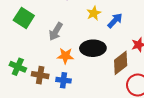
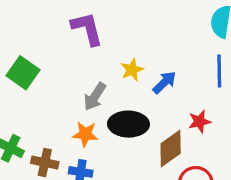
gray arrow: (56, 32) -> (95, 97), moved

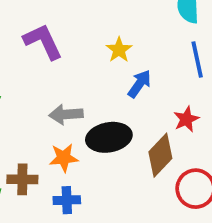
yellow star: (132, 70) -> (119, 50), moved
gray arrow: (95, 97) -> (66, 114), turned 64
brown cross: (45, 163) -> (22, 179), moved

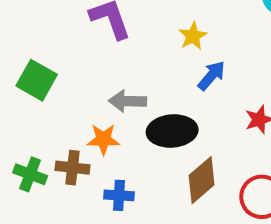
brown diamond: (160, 155) -> (202, 180), moved
orange star: (64, 158) -> (103, 139), moved

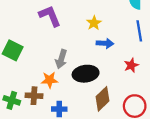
blue arrow: (212, 76) -> (105, 43), turned 56
gray arrow: (127, 101) -> (61, 59), turned -72

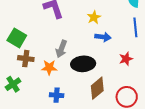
brown cross: (34, 96) -> (26, 59), moved
green cross: (12, 100) -> (13, 84), turned 35

